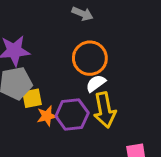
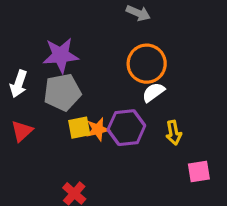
yellow square: (32, 98) -> (79, 128), moved
yellow arrow: (105, 110) -> (174, 133), moved, size x0.6

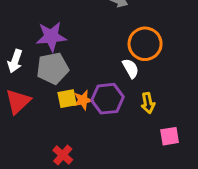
orange circle: (147, 64) -> (145, 44), moved
white semicircle: (153, 92) -> (131, 68), turned 96
red triangle: (22, 131) -> (18, 102), size x1.4

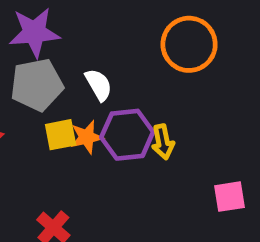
white semicircle: (131, 68) -> (99, 85), moved
yellow arrow: (148, 103) -> (163, 142), moved

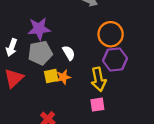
purple hexagon: (127, 135) -> (115, 60), moved
yellow arrow: (163, 142) -> (98, 79), size x1.5
pink square: (229, 197) -> (97, 105), moved

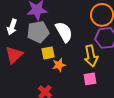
white semicircle: (69, 53) -> (64, 32), size x1.5
orange star: (63, 77) -> (59, 65), moved

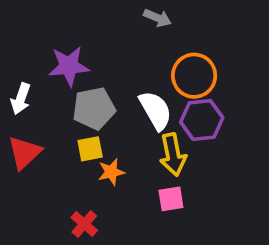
gray pentagon: (38, 32) -> (94, 108), moved
white semicircle: (64, 32) -> (156, 110), moved

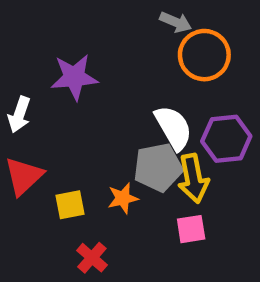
orange circle: (194, 76) -> (204, 55), moved
gray pentagon: (94, 108) -> (158, 167), moved
yellow square: (90, 149) -> (70, 205), moved

